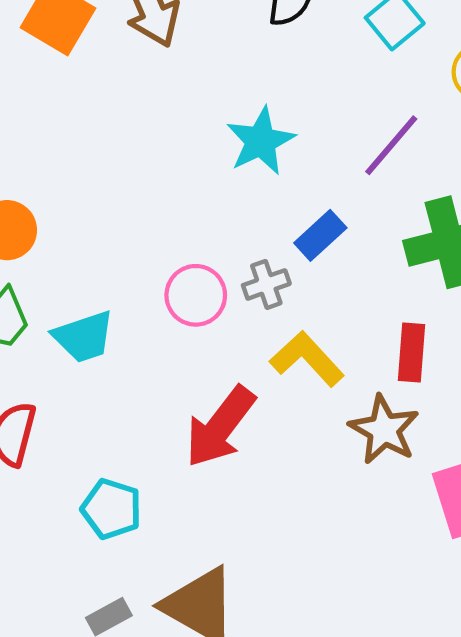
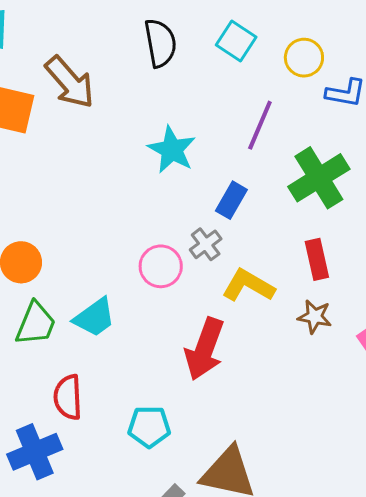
brown star: (384, 430) -> (315, 317), size x0.7

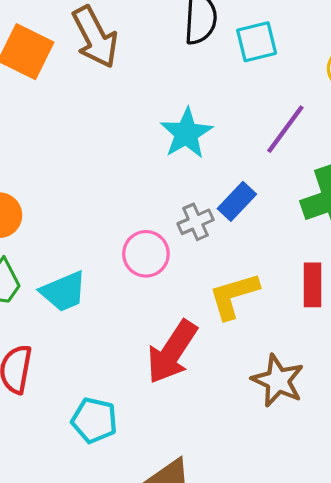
cyan square: (236, 41) -> (257, 42), moved, turned 30
gray cross: (206, 244) -> (196, 222), moved
yellow L-shape: (248, 286) -> (234, 296), turned -60
brown star: (315, 317) -> (278, 381), moved, size x1.4

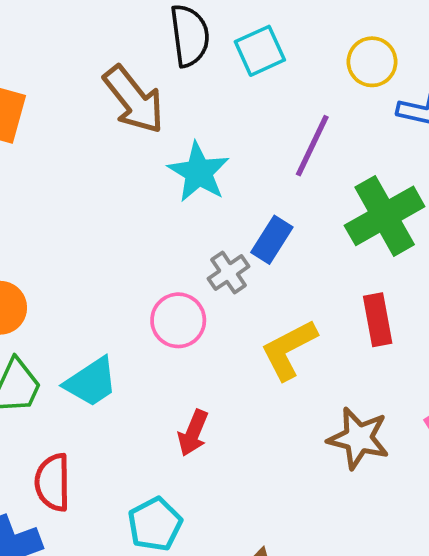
brown arrow: (95, 37) -> (134, 100), moved
red arrow: (172, 352) -> (193, 433), moved, size x0.6
cyan pentagon: (94, 420) -> (155, 524), turned -30

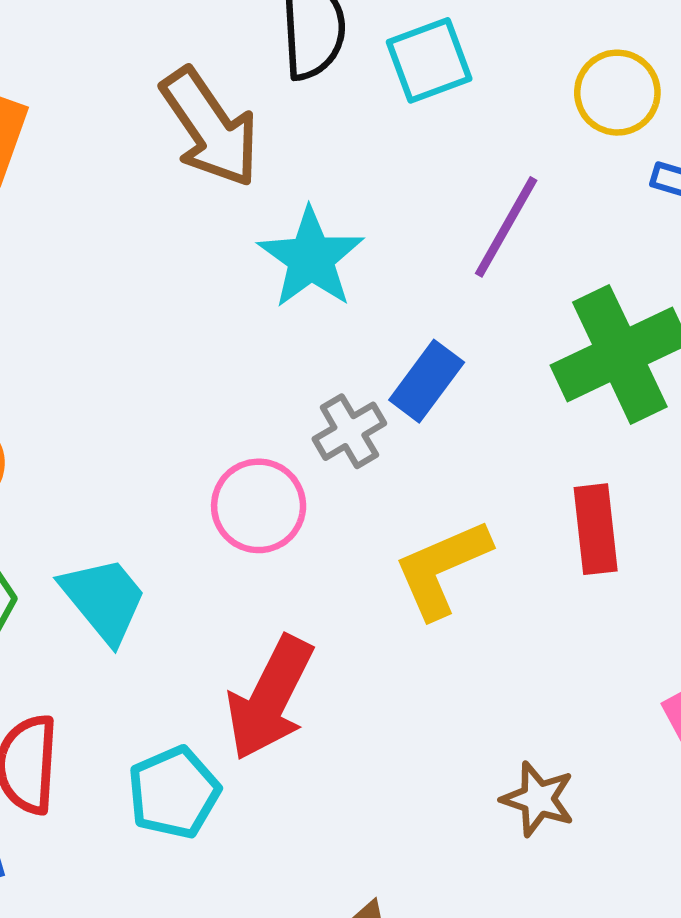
cyan trapezoid: (91, 382) -> (104, 600), turned -100
red arrow: (193, 433) -> (270, 698), size x1.6
brown star: (359, 438) -> (538, 799), moved, size x0.7
cyan pentagon: (155, 524) -> (174, 792), moved

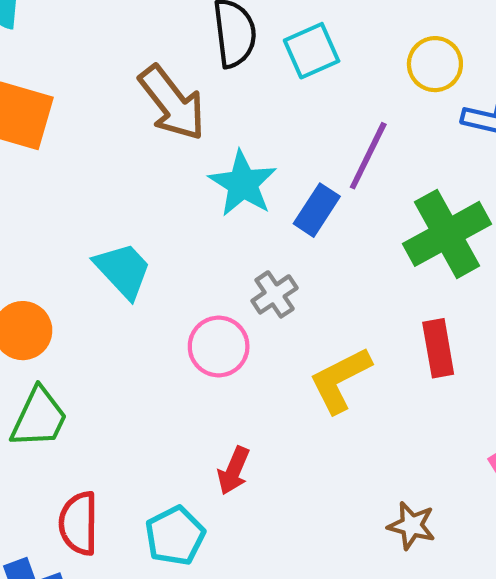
blue rectangle: (427, 381) -> (317, 210), moved
cyan trapezoid: (104, 600) -> (123, 270), moved
red arrow: (270, 698) -> (234, 471), size x0.6

